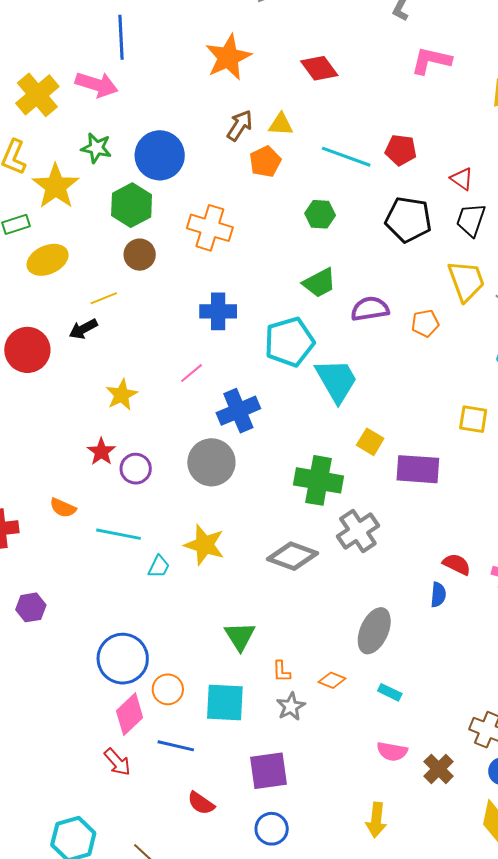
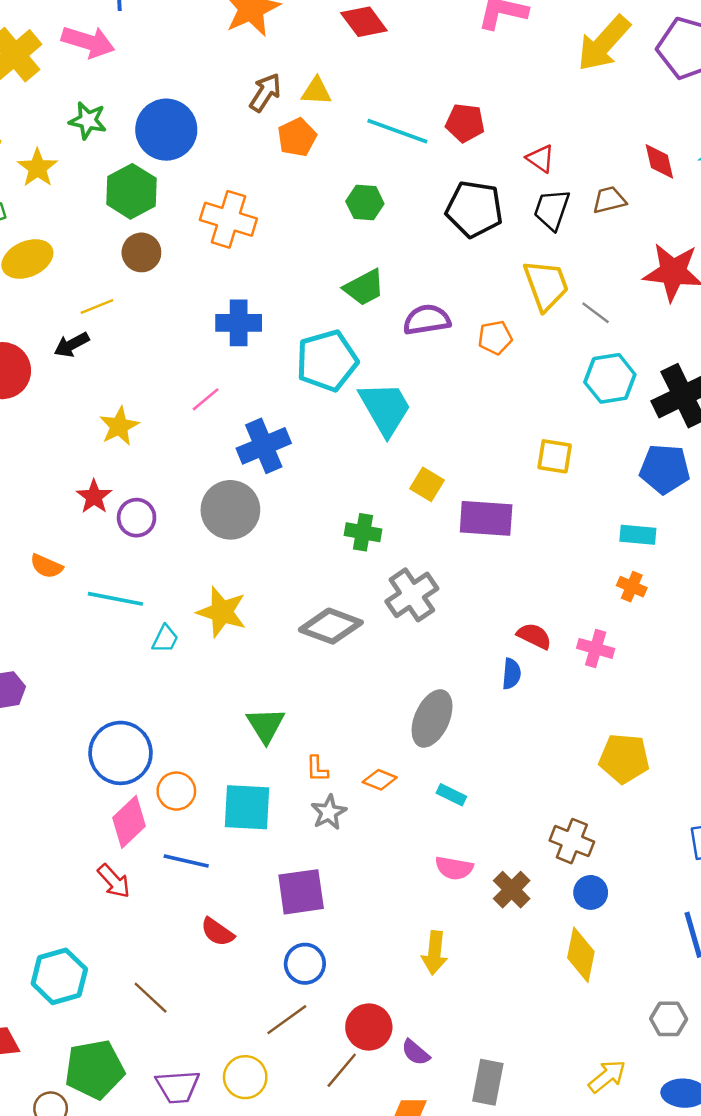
yellow star: (56, 186) -> (37, 168), size x0.7
green cross: (318, 480) -> (363, 532), size x0.6

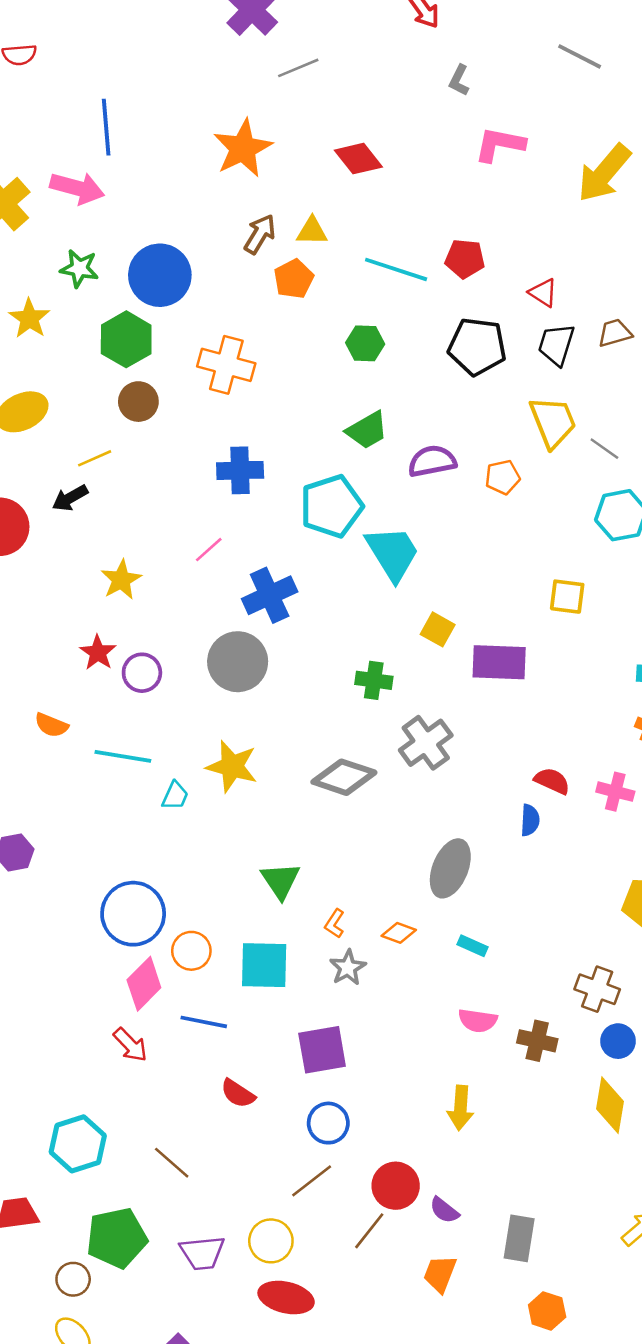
orange L-shape: (317, 769) -> (335, 923), turned 36
brown cross: (512, 890) -> (537, 1041), turned -30

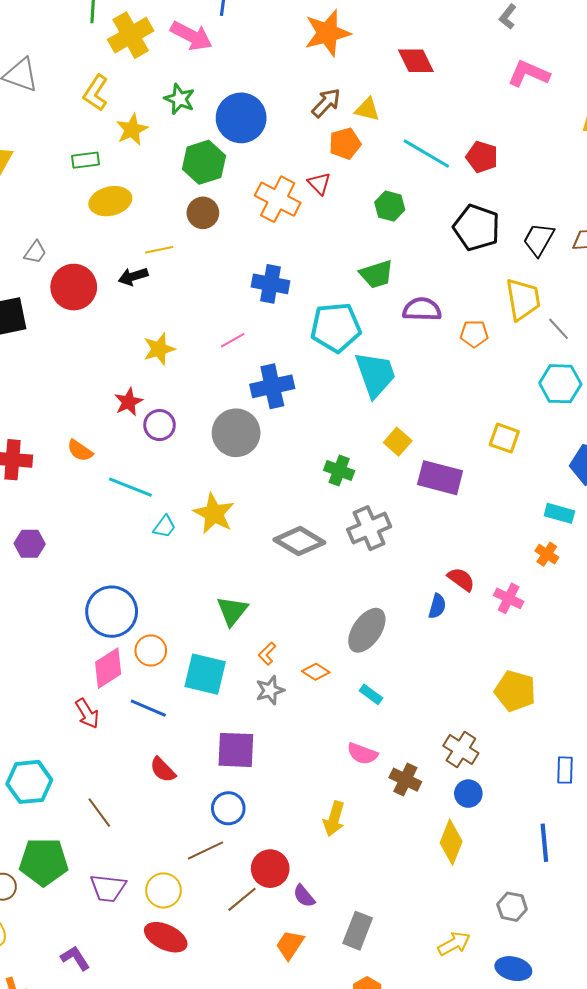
red triangle: (543, 293) -> (319, 183), moved

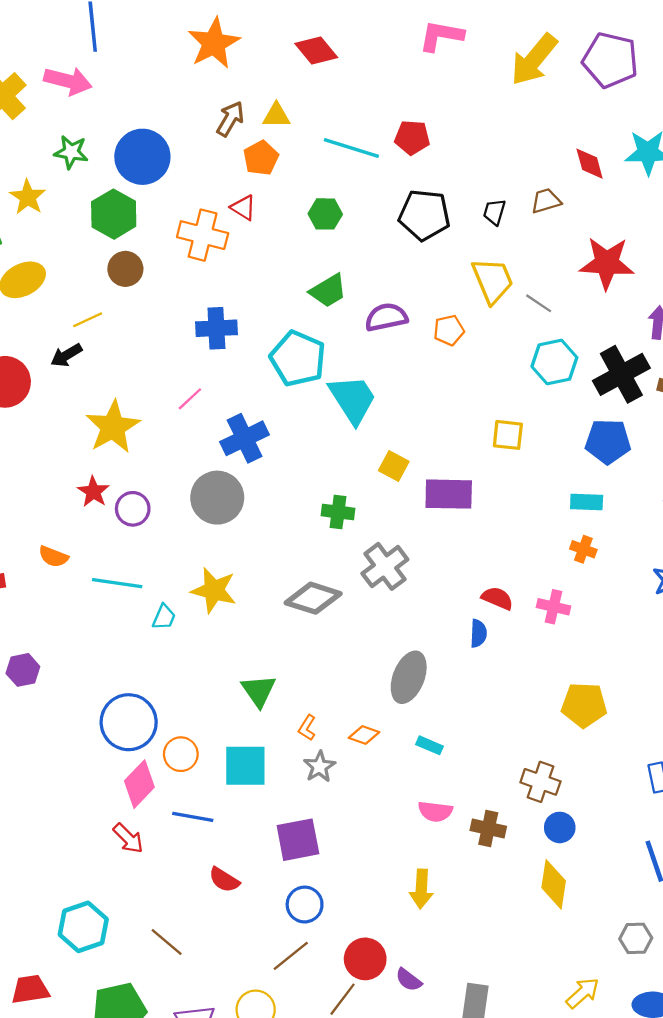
black trapezoid: (539, 239) -> (494, 212), size x0.7
cyan pentagon: (336, 327) -> (298, 359), turned -30
yellow star: (159, 349) -> (113, 427), size x1.5

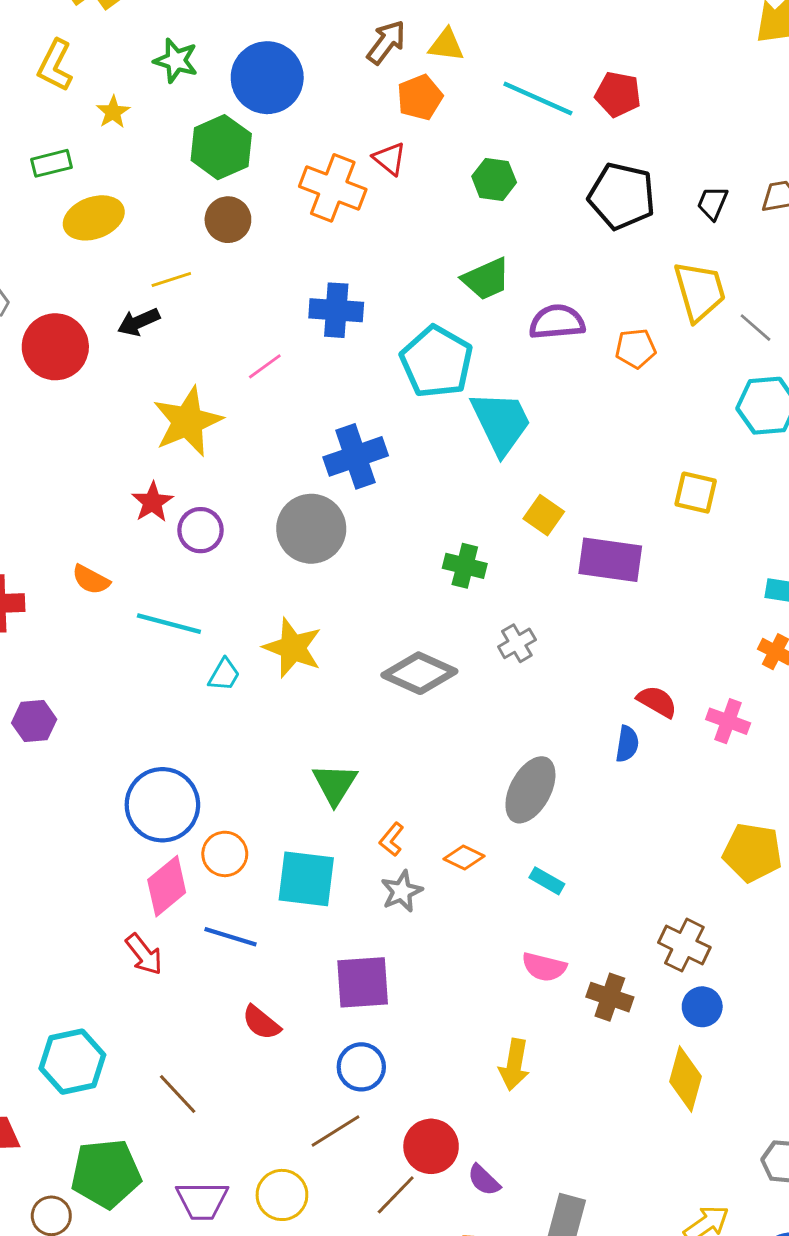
yellow star: (28, 197) -> (113, 112), size x0.7
pink line: (190, 399) -> (265, 366), moved
gray cross: (385, 566) -> (517, 643), size x0.6

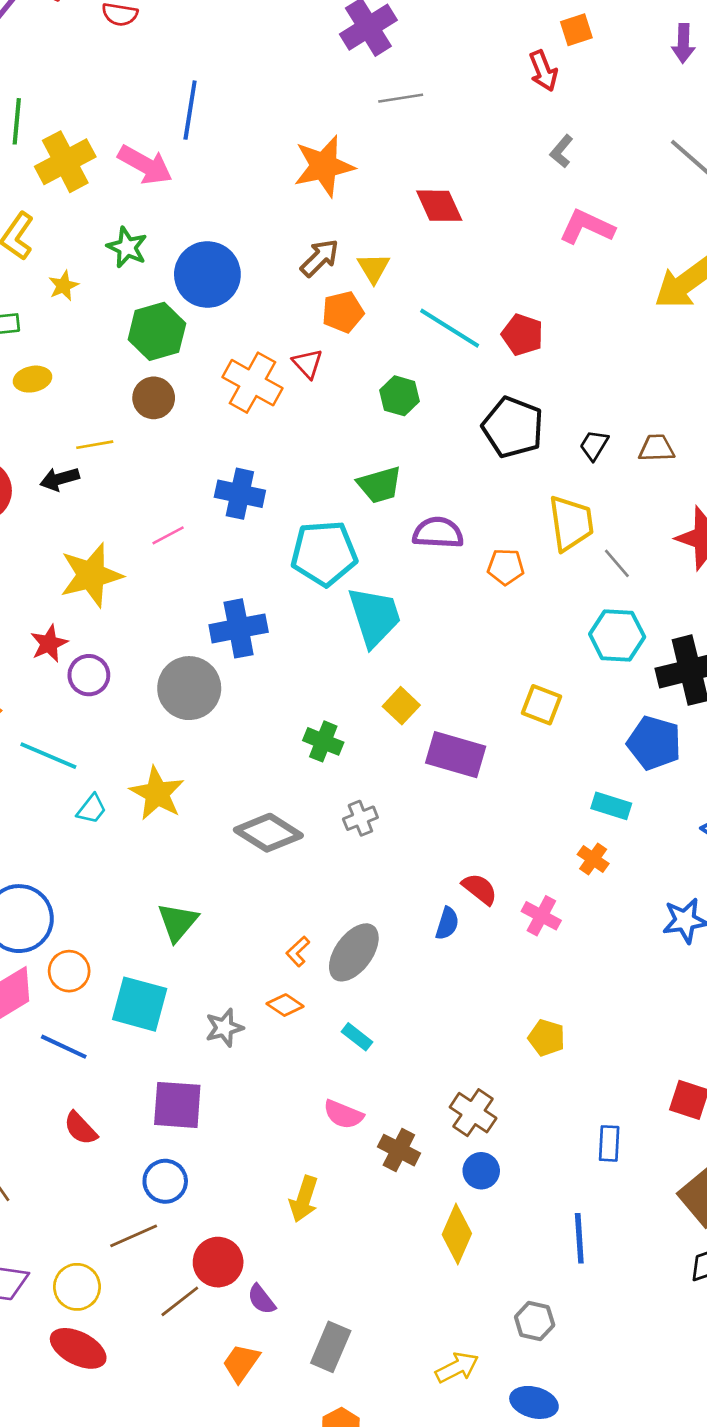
yellow triangle: (446, 45) -> (374, 268), turned 44
yellow ellipse: (94, 218) -> (33, 379), size x0.7
cyan pentagon: (437, 362) -> (324, 553), turned 30
orange L-shape: (392, 839) -> (298, 951), moved
yellow pentagon: (752, 853) -> (546, 1038), size x0.7

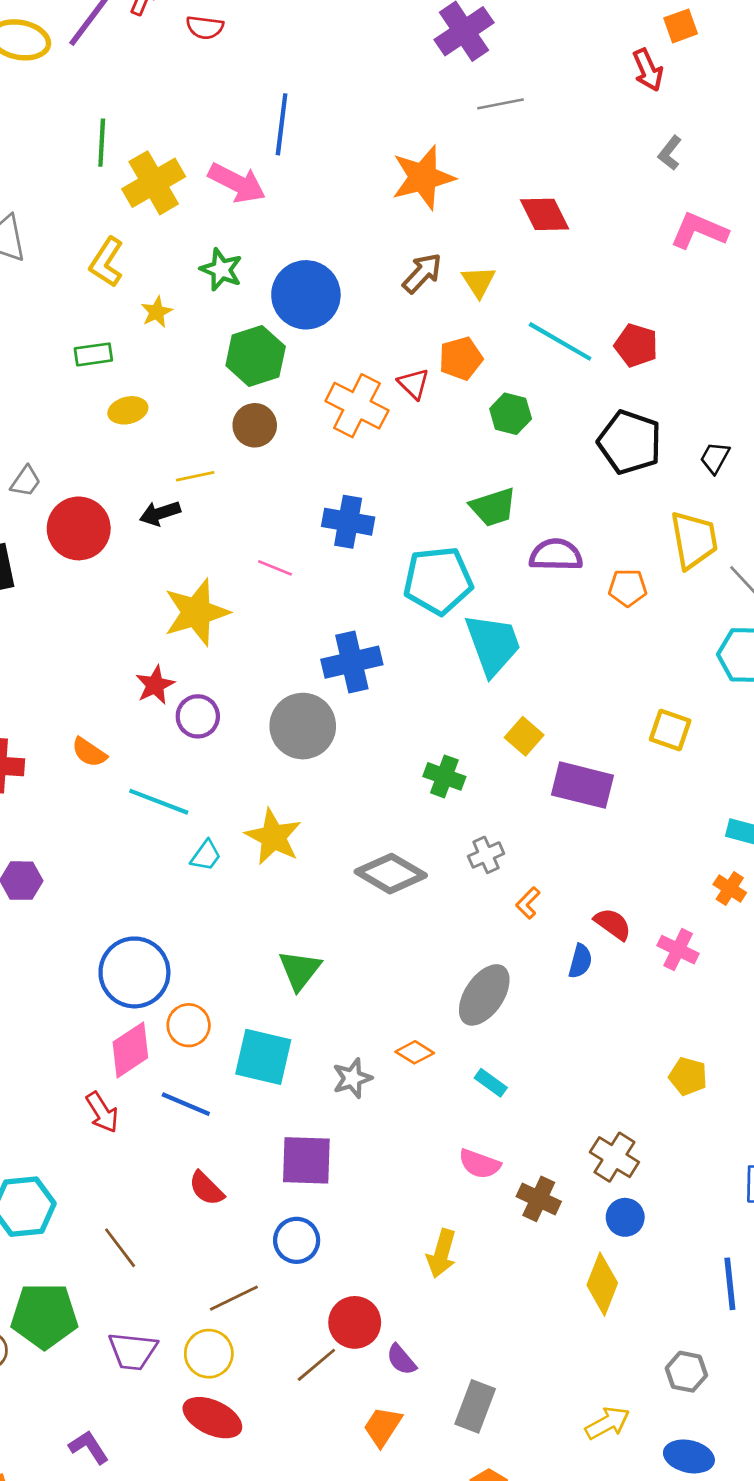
orange pentagon: (343, 312) -> (461, 358), moved
pink line: (168, 535) -> (275, 568), turned 52
orange L-shape: (298, 951) -> (528, 903), moved
brown line: (134, 1236) -> (234, 1298), moved

